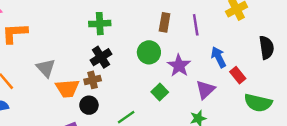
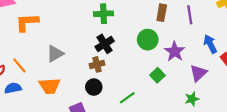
gray triangle: (46, 68) -> (55, 54), turned 42
orange trapezoid: (67, 88) -> (50, 86), moved

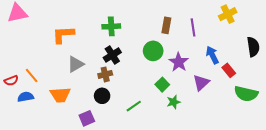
orange L-shape: (27, 22) -> (63, 35), moved
gray triangle: (55, 54) -> (76, 64), moved
green star: (192, 99) -> (174, 102), moved

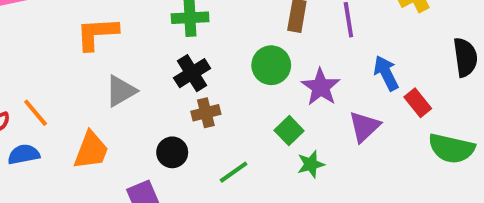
brown cross: (105, 74) -> (206, 113), moved
orange trapezoid: (60, 95) -> (91, 150), turned -65

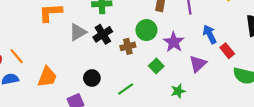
gray triangle: (121, 91) -> (78, 32), moved
brown cross: (206, 113) -> (128, 46), moved
green star: (311, 164) -> (178, 91), moved

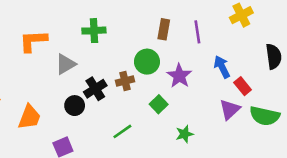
black cross: (103, 34) -> (95, 89), moved
purple triangle: (198, 64) -> (230, 109), moved
black circle: (92, 78) -> (75, 106), moved

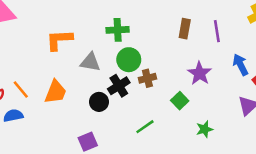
green circle: (147, 62) -> (129, 60), moved
gray triangle: (66, 64) -> (90, 62), turned 40
orange trapezoid: (29, 117) -> (56, 92), moved

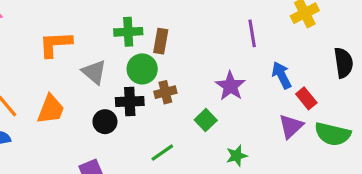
brown rectangle: (185, 29) -> (161, 41), moved
gray triangle: (90, 62) -> (94, 72), turned 30
black cross: (119, 86) -> (130, 101), turned 30

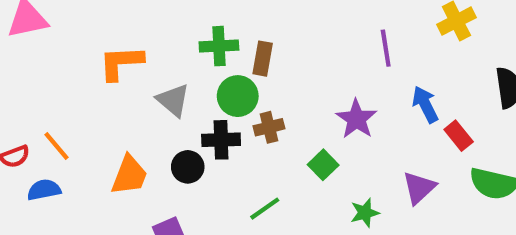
orange trapezoid: (51, 109) -> (129, 175), moved
purple triangle: (291, 126) -> (419, 188), moved

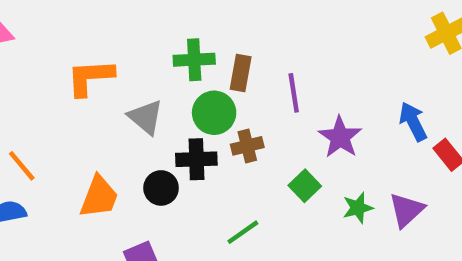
purple line: (386, 48) -> (294, 93), moved
green star: (365, 213) -> (358, 208), moved

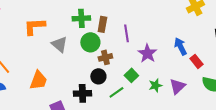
black cross: (196, 159) -> (82, 93), moved
black circle: (161, 188) -> (98, 76), moved
green line: (243, 232) -> (116, 92), moved

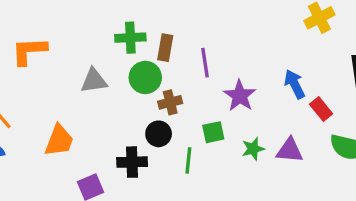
orange L-shape: (34, 26) -> (29, 51), moved
gray triangle: (59, 44) -> (94, 81), turned -48
green square: (131, 75) -> (213, 132), turned 32
purple triangle: (177, 86) -> (290, 150), turned 48
green line: (116, 92) -> (188, 160), turned -49

